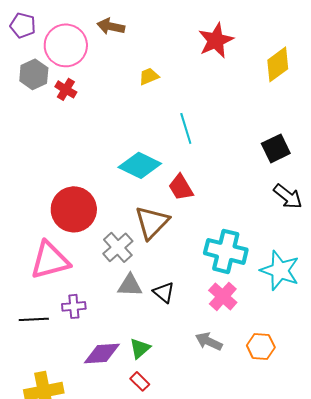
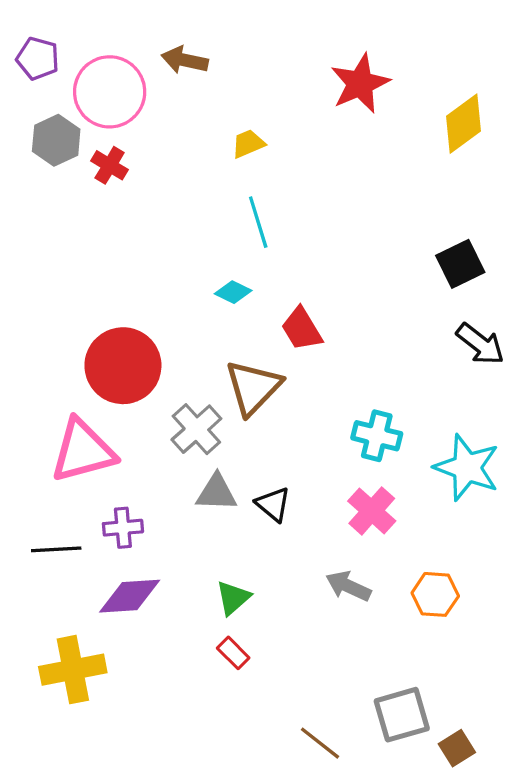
cyan line: (186, 128) -> (258, 222), moved
cyan diamond: (140, 165) -> (233, 292), size x0.5
cyan cross: (226, 251) -> (377, 436), size x0.7
purple diamond: (102, 353) -> (130, 596), moved

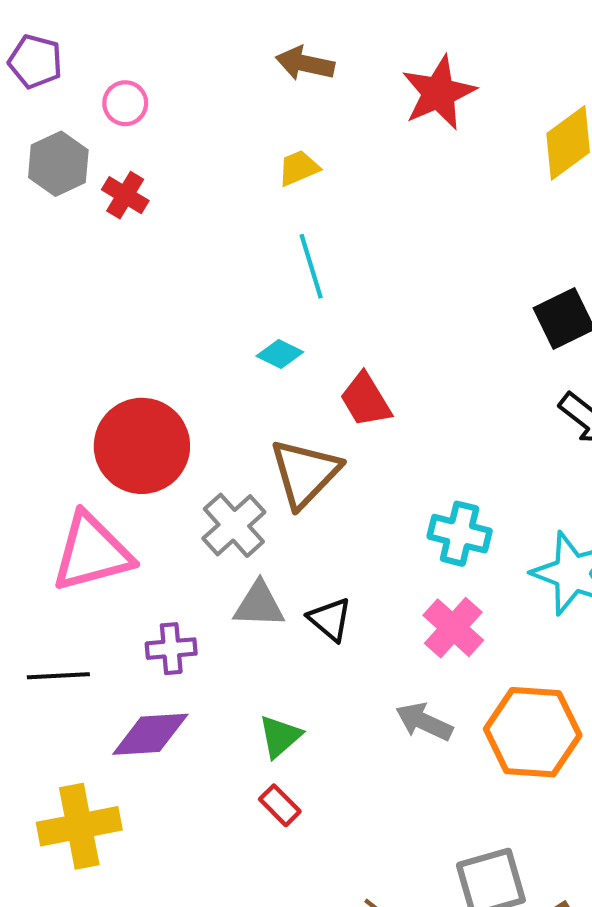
brown arrow: (185, 60) -> (305, 63), moved
pink circle: (110, 92) -> (125, 103), size x0.5
purple cross: (123, 528) -> (171, 649), moved
orange hexagon: (435, 594) -> (533, 732), size x1.6

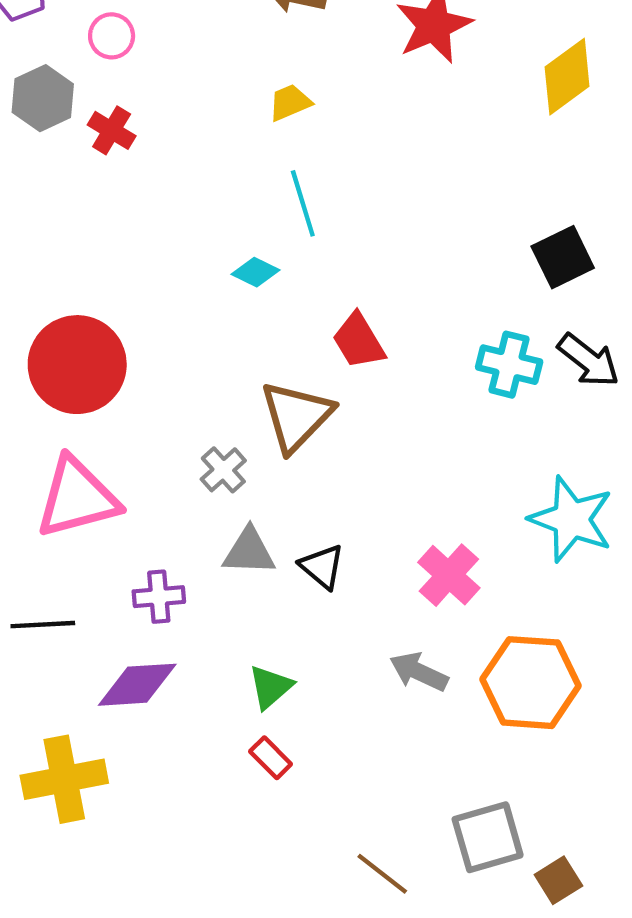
cyan diamond: (280, 354) -> (255, 272), moved
red circle: (142, 446) -> (77, 365), moved
gray cross: (234, 525) -> (223, 470), size x0.7
cyan cross: (460, 534) -> (509, 365), moved

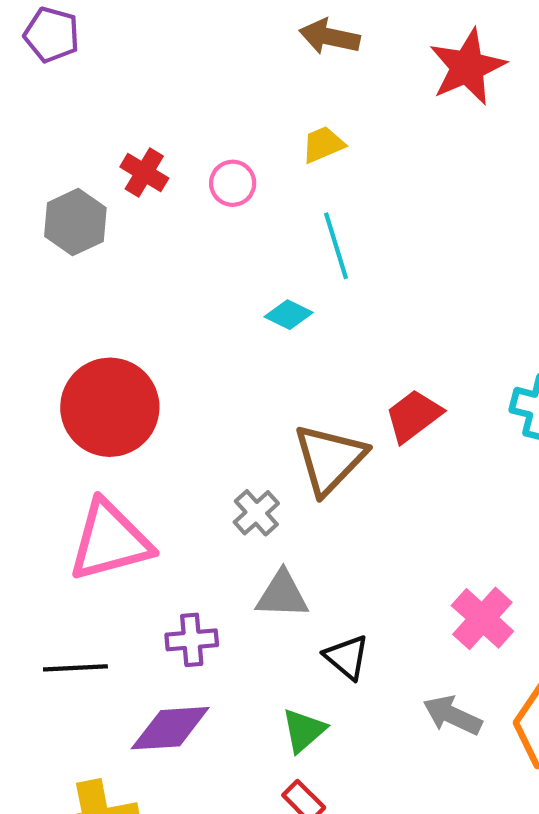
pink circle: (112, 36) -> (233, 183), moved
gray hexagon: (43, 98) -> (75, 222), moved
red trapezoid: (359, 341) -> (414, 416), moved, turned 84
black triangle: (322, 567) -> (347, 657), moved

